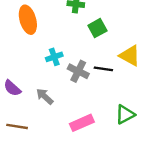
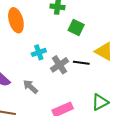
green square: (97, 28) -> (76, 28), turned -35
gray cross: (78, 71) -> (60, 65), turned 30

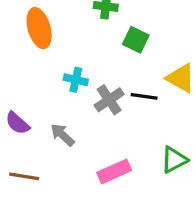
cyan cross: (39, 52) -> (76, 80), turned 32

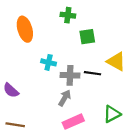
green square: (136, 40) -> (87, 37), turned -35
gray cross: (109, 100) -> (70, 75), turned 36
gray arrow: (62, 135) -> (65, 98), moved, turned 77

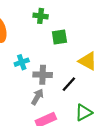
cyan cross: (49, 62) -> (22, 62), turned -32
black line: (93, 73) -> (69, 84), moved, turned -56

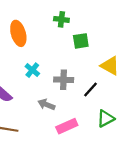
cyan cross: (22, 62) -> (32, 70), moved, turned -32
gray arrow: (37, 97) -> (46, 105), moved, turned -98

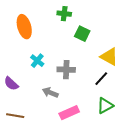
green square: (81, 41) -> (82, 34), turned 35
black line: (91, 89) -> (101, 79), moved

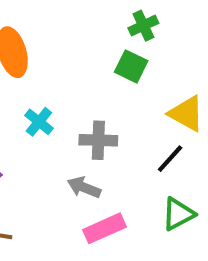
green cross: (64, 14) -> (143, 26), moved, turned -32
gray arrow: (50, 93) -> (84, 187), moved

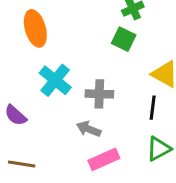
cyan cross: (39, 122) -> (55, 80), size x1.5
black line: (170, 159) -> (153, 108), turned -35

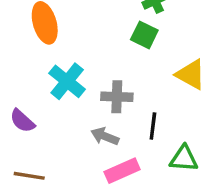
black line: (153, 108) -> (153, 126), moved
green triangle: (159, 149) -> (184, 159), turned 32

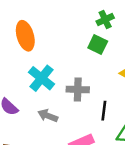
gray arrow: (105, 136) -> (48, 116), moved

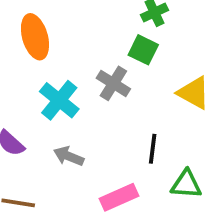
gray cross: (78, 89) -> (113, 83), moved, turned 30

